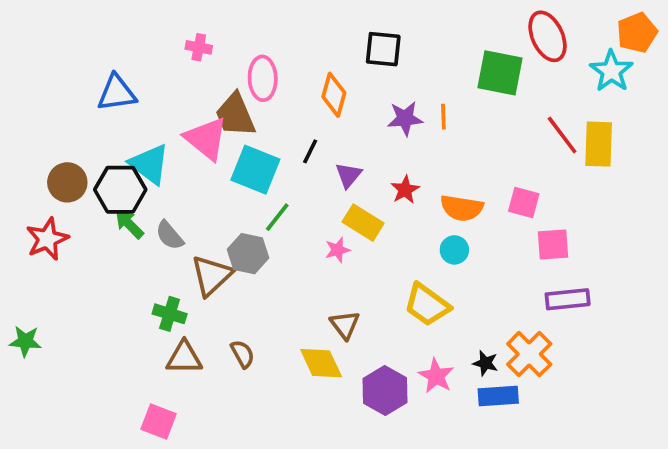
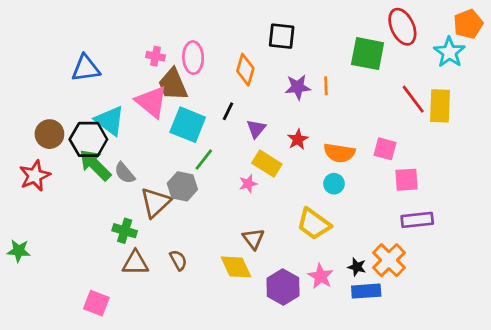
pink cross: (199, 47) -> (155, 56), moved
green arrow: (129, 224) -> (95, 165), size x1.5
pink square: (159, 422) -> (96, 303), moved

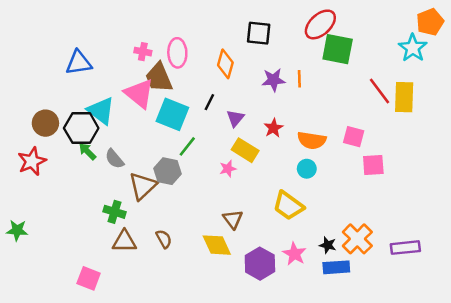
red ellipse: (402, 27) -> (320, 24), moved, turned 72
green arrow: (95, 165) -> (87, 151), size x0.6
purple rectangle: (417, 220) -> (405, 248), moved

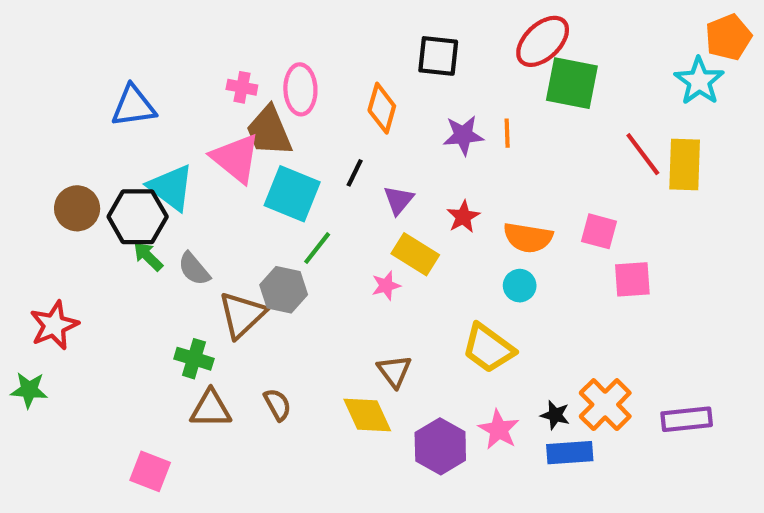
red star: (32, 161) -> (54, 325), moved

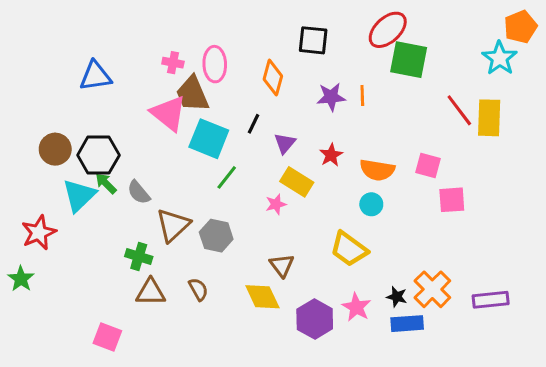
cyan triangle: (171, 187) -> (79, 195), moved, turned 39
gray hexagon: (284, 290) -> (216, 236), moved
green star: (29, 390) -> (21, 279), turned 30

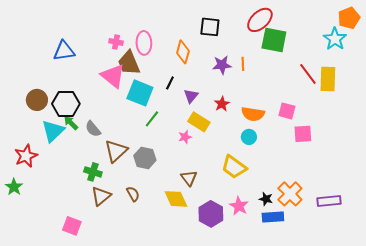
brown triangle: (151, 292) -> (101, 196), turned -40

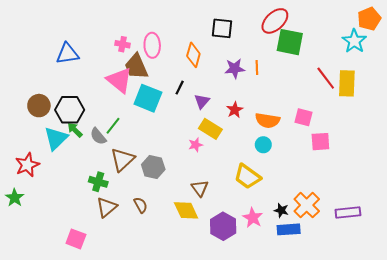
green line: (152, 119) -> (113, 126), moved

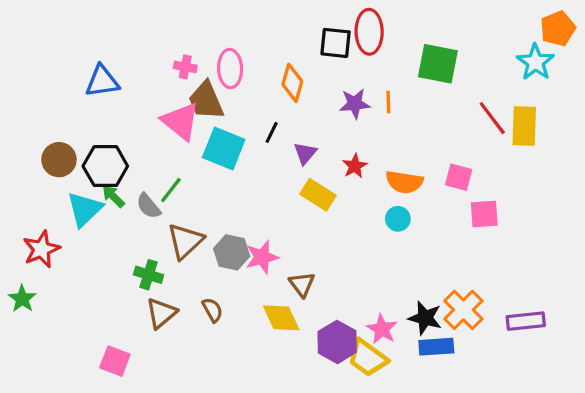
red ellipse: (275, 21) -> (369, 32), moved, turned -48
pink star: (196, 145) -> (262, 257), moved, size x1.5
yellow trapezoid: (247, 177) -> (368, 358), moved
black star: (281, 210) -> (425, 318), size x1.5

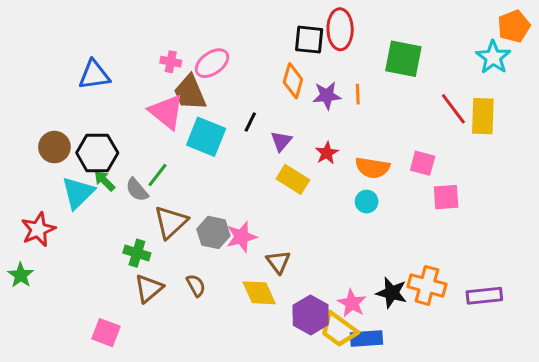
pink ellipse: (230, 69) -> (212, 63), turned 56
orange diamond: (292, 83) -> (293, 81), moved
orange cross: (463, 310) -> (427, 285), turned -30
blue rectangle: (436, 347) -> (367, 338), moved

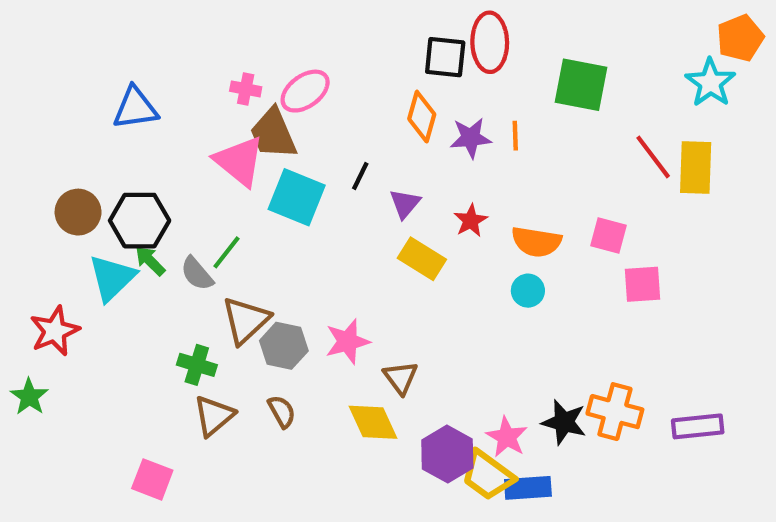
gray hexagon: (213, 232) -> (284, 346), moved

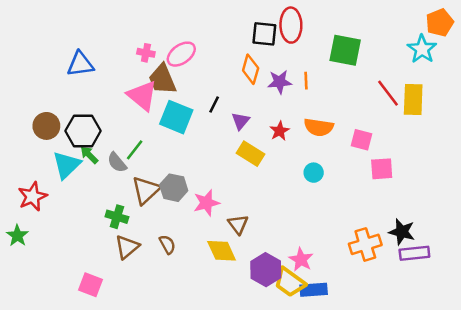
orange semicircle: (536, 242) -> (319, 127), moved
gray hexagon: (284, 346) -> (174, 188), moved
orange cross: (615, 412) -> (365, 244), turned -32
black star: (564, 422) -> (402, 232), moved

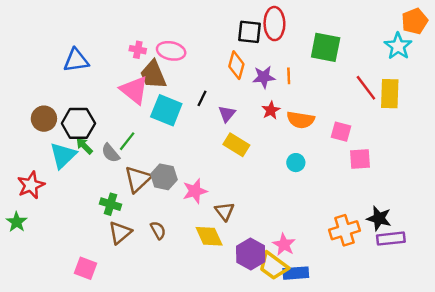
pink ellipse: (181, 54) -> (171, 51), turned 48
red star: (280, 131) -> (271, 110), moved

